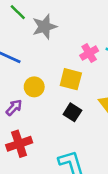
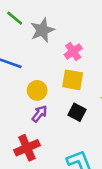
pink cross: (89, 53) -> (73, 51), moved
purple arrow: (14, 108) -> (39, 114), moved

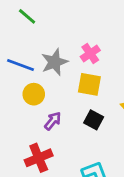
gray star: (42, 30) -> (54, 62), moved
yellow circle: (37, 90) -> (34, 94), moved

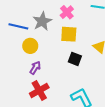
purple arrow: (53, 121) -> (35, 68), moved

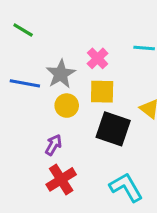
yellow circle: (30, 46) -> (67, 106), moved
black square: (75, 59) -> (113, 129), size x1.6

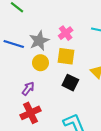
black square: (113, 129) -> (70, 83), size x0.7

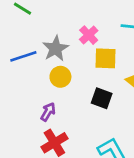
blue line: (14, 44) -> (23, 56), turned -30
yellow square: (66, 56) -> (105, 58), moved

